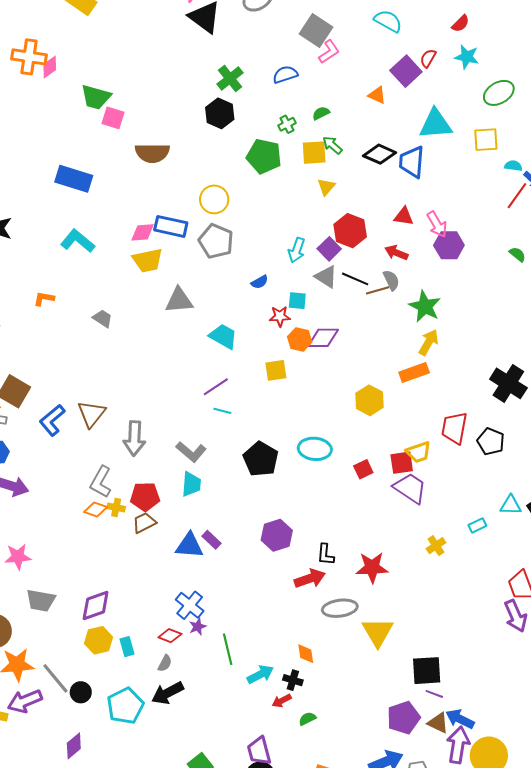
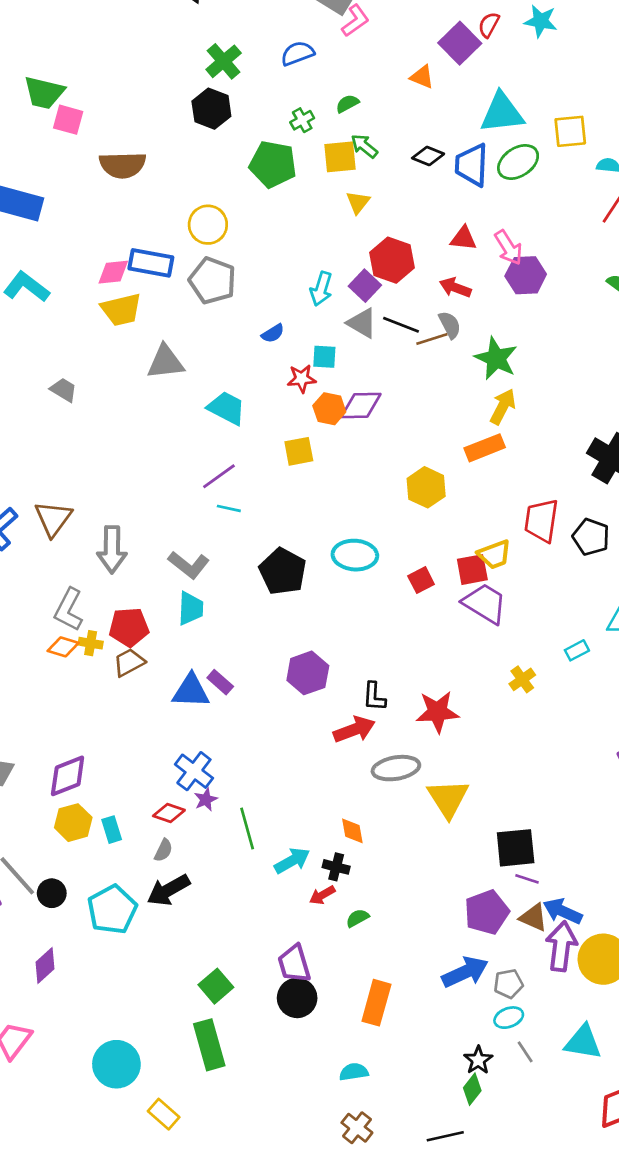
green ellipse: (499, 93) -> (518, 162), moved
black diamond: (380, 154) -> (428, 156), size x0.7

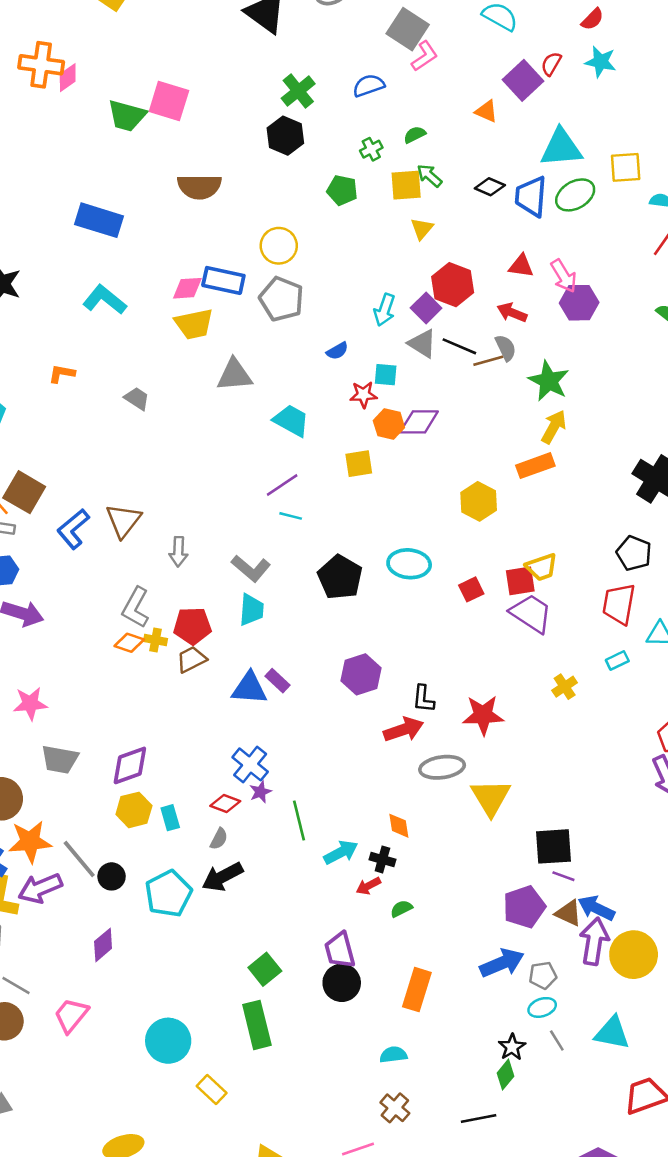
pink square: (68, 120) -> (169, 101), moved, size x1.4
green pentagon: (273, 164) -> (342, 190), size x0.7
red trapezoid: (541, 521) -> (619, 604), moved
gray arrow: (112, 549) -> (178, 552), size x0.7

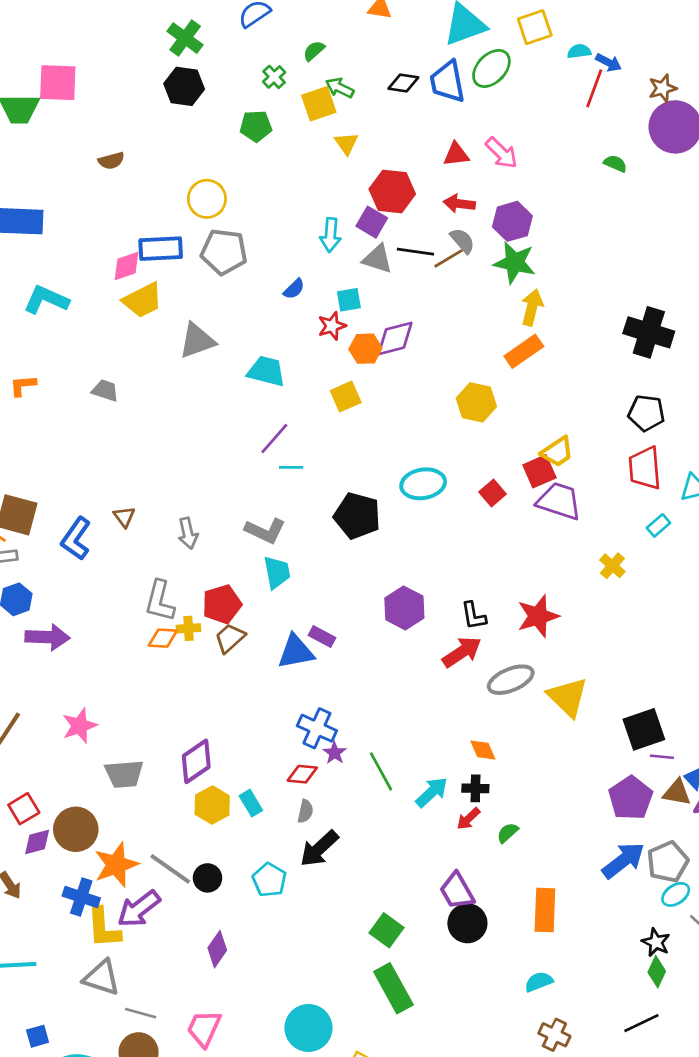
brown semicircle: (199, 187) -> (111, 161), size x0.6
purple hexagon: (579, 303) -> (512, 221), moved
brown triangle: (123, 521) -> (124, 517), size x0.6
cyan pentagon: (168, 894) -> (269, 880), size x0.7
gray pentagon: (543, 975) -> (668, 862), size x1.4

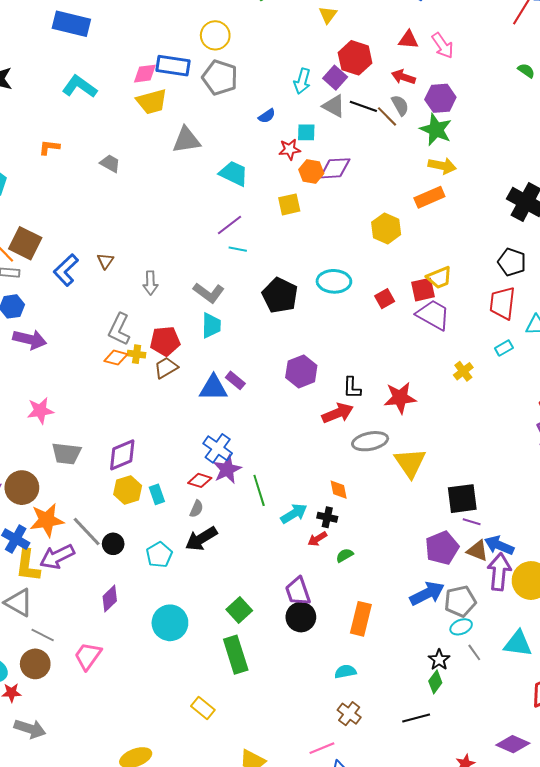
brown line: (448, 258) -> (387, 116), turned 65
yellow arrow: (532, 307) -> (442, 166), turned 76
purple star: (335, 753) -> (227, 469), size x1.6
cyan circle: (308, 1028) -> (170, 623), moved

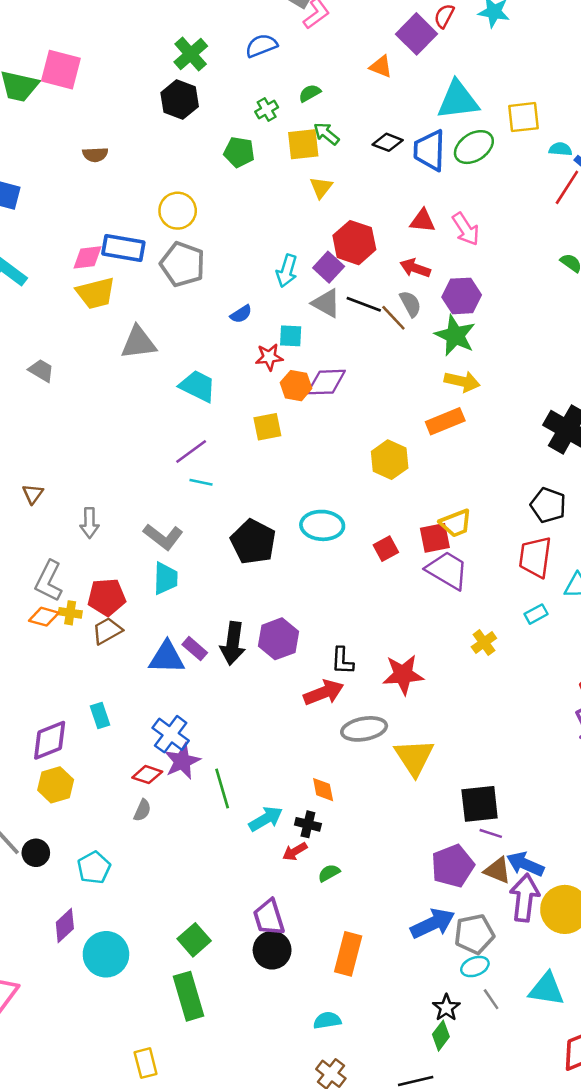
cyan rectangle: (157, 494) -> (100, 716), moved
black arrow: (201, 539) -> (233, 643), moved, turned -52
purple diamond: (110, 599) -> (65, 926), moved
yellow rectangle: (203, 708) -> (146, 1063), turned 35

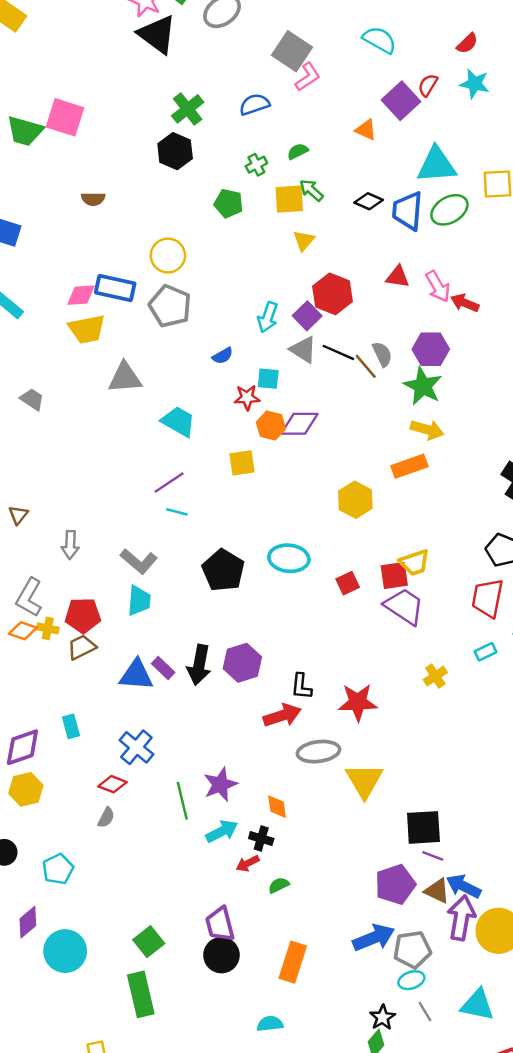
red arrow: (415, 268) -> (465, 303), moved
purple star: (182, 761) -> (220, 785), moved

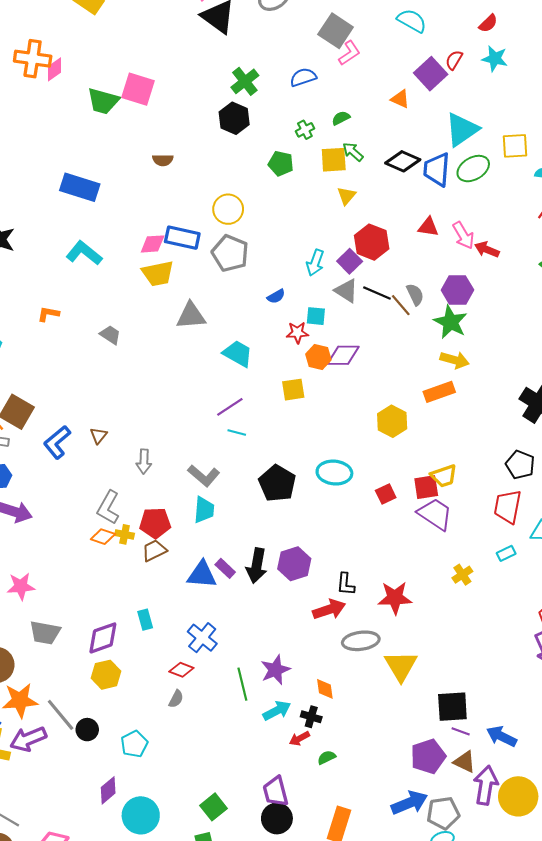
cyan triangle: (437, 165) -> (462, 129), turned -30
black diamond: (369, 201) -> (403, 161), size x1.4
blue arrow: (464, 886) -> (501, 736), moved

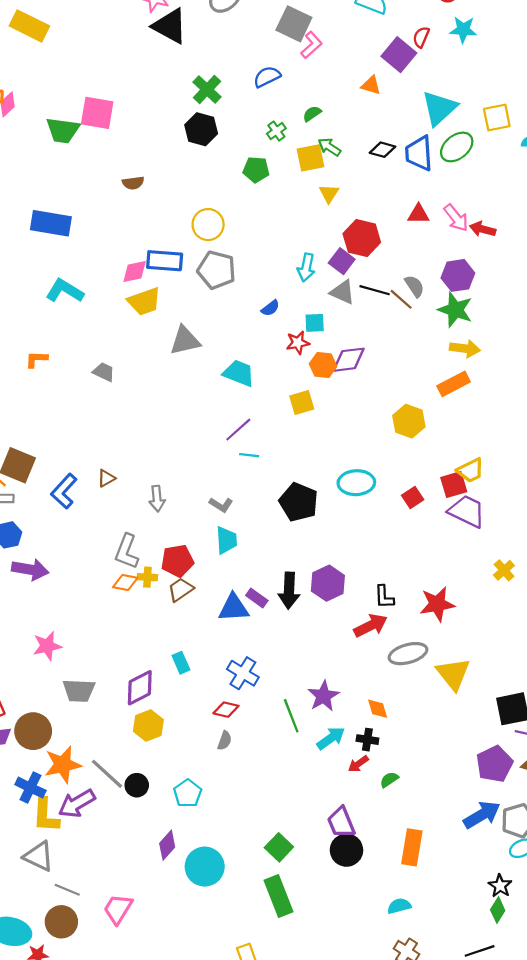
black diamond: (403, 161) -> (383, 150), size x0.7
brown triangle: (99, 436) -> (106, 478), turned 30
gray L-shape: (204, 476) -> (221, 505), size x0.7

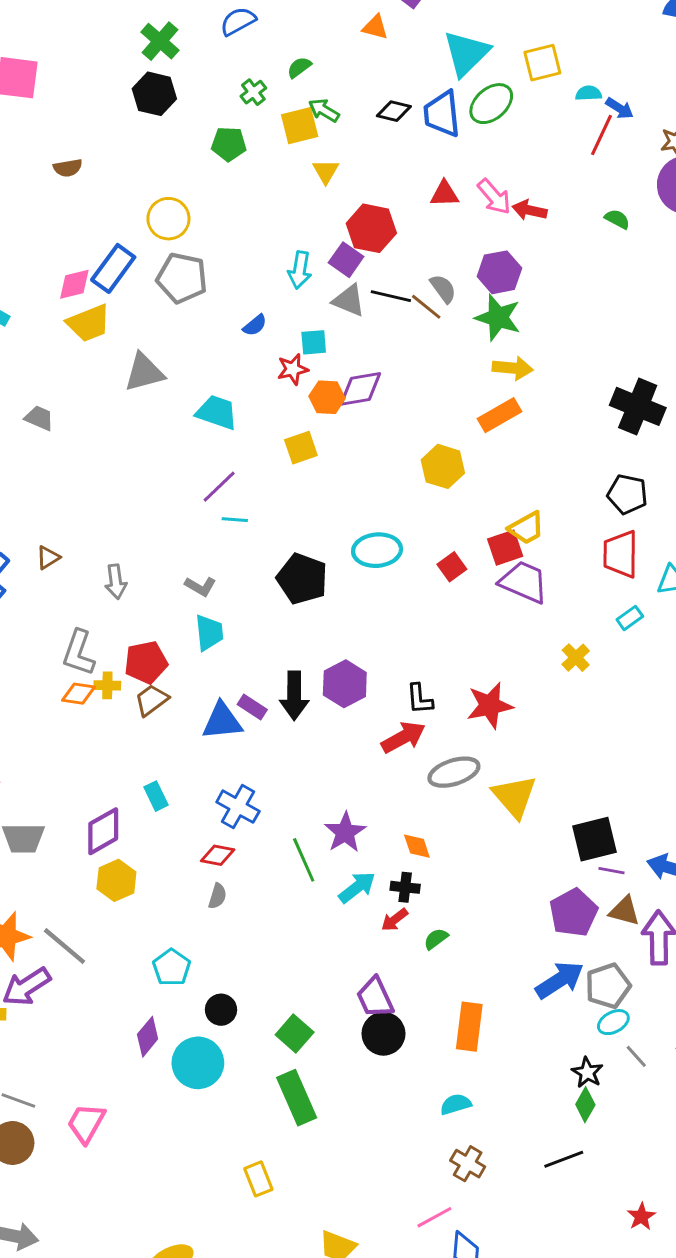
blue rectangle: (165, 261) -> (113, 268), turned -56
black circle: (137, 785) -> (221, 1010), moved

